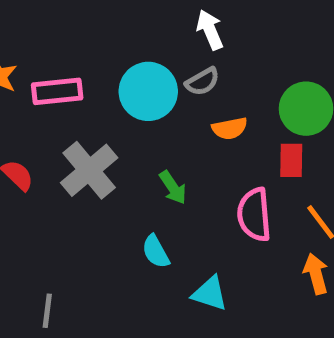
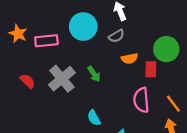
cyan circle: (148, 91) -> (83, 27), moved
red rectangle: (291, 160) -> (151, 69), moved
green arrow: (173, 188) -> (94, 74), moved

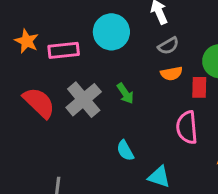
gray semicircle: (116, 36) -> (168, 46), moved
red semicircle: (27, 81) -> (39, 103), size x1.6

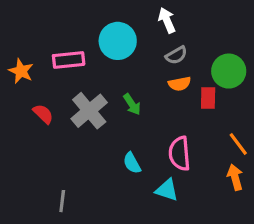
orange star: (27, 41) -> (21, 71), moved
red semicircle: (39, 103) -> (43, 114), size x0.6
pink semicircle: (187, 127) -> (180, 153), moved

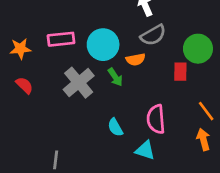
cyan circle: (118, 41) -> (103, 45), moved
gray semicircle: (176, 55) -> (153, 35), size x1.4
orange star: (21, 71) -> (20, 49), turned -30
orange semicircle: (180, 84) -> (136, 60), moved
red semicircle: (43, 114) -> (24, 85), moved

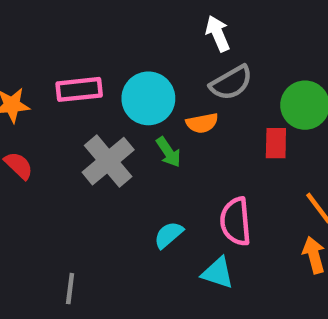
cyan semicircle: (115, 127) -> (169, 235), turned 78

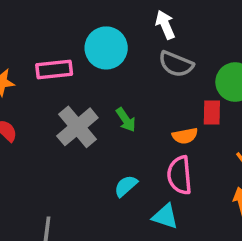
gray semicircle: (231, 83) -> (176, 64), turned 52
cyan circle: (148, 98) -> (106, 48), moved
orange semicircle: (202, 123) -> (185, 136), moved

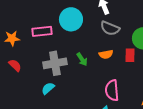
gray cross: (77, 127) -> (55, 63), turned 30
orange semicircle: (185, 136) -> (106, 54), moved
cyan semicircle: (126, 186) -> (48, 88), moved

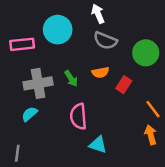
red rectangle: (130, 55) -> (124, 85), moved, turned 32
pink semicircle: (112, 90) -> (78, 116), moved

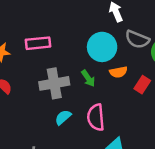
cyan circle: (58, 30) -> (102, 47), moved
gray semicircle: (105, 41) -> (137, 39), moved
cyan semicircle: (29, 114) -> (63, 117), moved

